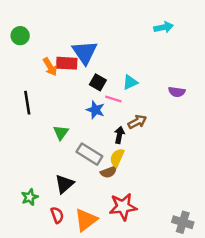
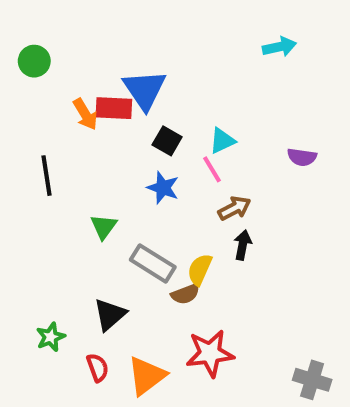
pink line: (113, 99) -> (212, 169), moved, turned 42
black arrow: (119, 135) -> (243, 245), moved

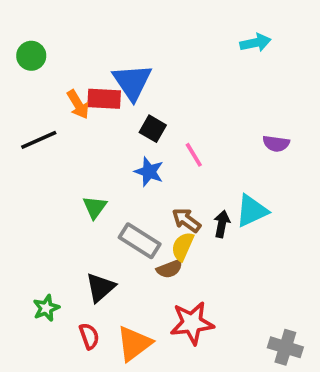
cyan triangle: (222, 141) -> (252, 211), moved, size x1.4
black line: (46, 176) -> (39, 140), moved, turned 75
brown arrow: (234, 208) -> (186, 220), moved, turned -116

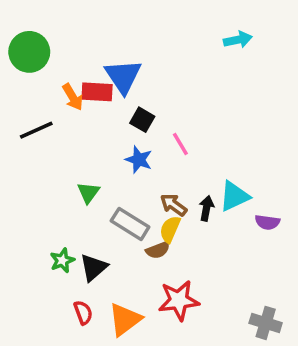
green circle: (31, 56) -> (29, 52), size x1.5
purple semicircle: (276, 144) -> (267, 222), moved
green star: (46, 308) -> (62, 260), moved

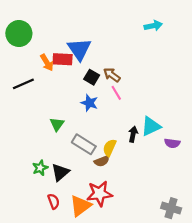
brown arrow: (174, 205) -> (112, 75), moved
red star: (179, 300) -> (99, 194), moved

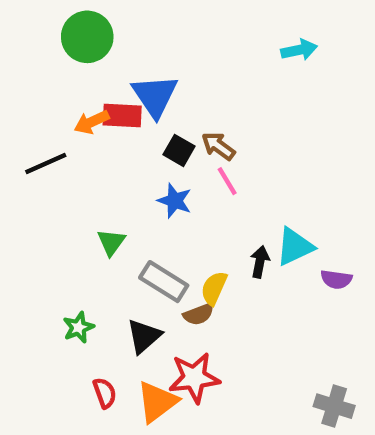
green circle: (19, 34) -> (87, 37), moved
orange arrow: (47, 63) -> (92, 122), turned 96
black triangle: (60, 172) -> (144, 336), moved

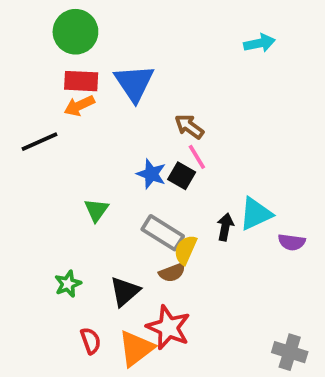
red rectangle: (122, 115) -> (81, 81), moved
black square: (179, 150) -> (182, 176), moved
gray rectangle: (164, 282) -> (163, 233), moved
red star: (194, 378) -> (168, 327), turned 30

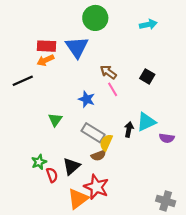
green circle: (75, 32) -> (95, 18), moved
black square: (182, 176) -> (147, 76), moved
red semicircle: (91, 341) -> (52, 175), moved

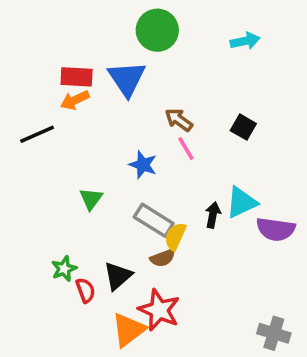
purple semicircle: (167, 138) -> (276, 229), size x1.5

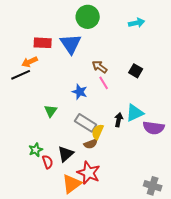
orange arrow: (75, 100) -> (30, 62), moved

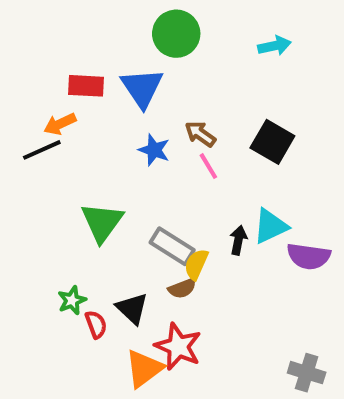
black square: (136, 71) -> (272, 142), size x1.5
blue star: (80, 92) -> (154, 150), moved
green triangle: (51, 111) -> (102, 222), size x1.6
black triangle: (66, 154) -> (132, 308), turned -36

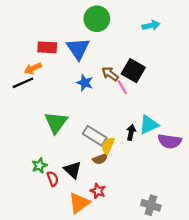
black square: (272, 142) -> (133, 71), moved
pink line: (208, 166) -> (122, 87), moved
red star: (178, 347) -> (98, 191), size x0.6
gray cross: (307, 373) -> (151, 205), moved

